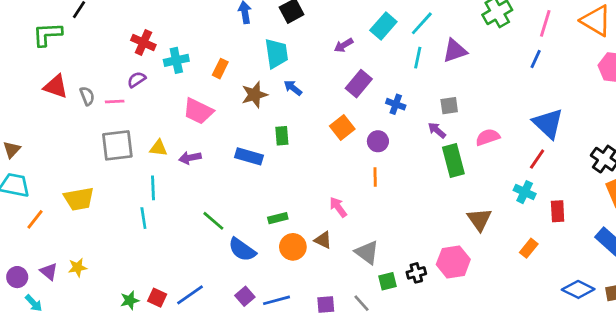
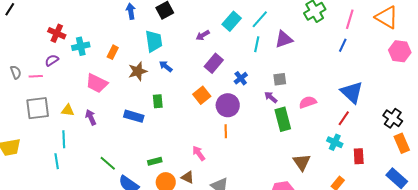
blue cross: (396, 104) -> (241, 78), turned 32
purple circle: (378, 141) -> (228, 105), size x1.5
purple arrow: (190, 158) -> (91, 117), turned 77

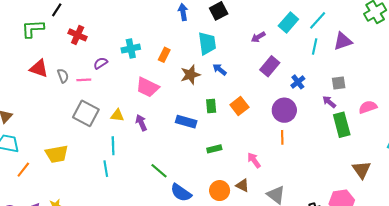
red cross: (57, 33) -> (78, 35), moved
orange square: (202, 95) -> (239, 106), moved
gray square: (38, 108) -> (86, 113), turned 35
green rectangle: (155, 161) -> (214, 149), moved

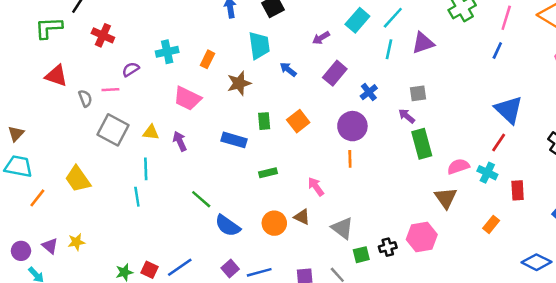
blue arrow: (220, 69) -> (288, 69), moved
gray semicircle: (63, 76) -> (85, 98), moved
pink semicircle: (368, 107) -> (458, 166), moved
yellow trapezoid: (57, 154) -> (78, 179), turned 65

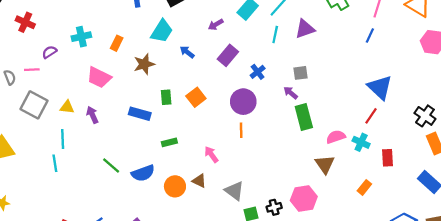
cyan trapezoid: (259, 45) -> (162, 31), turned 40
blue semicircle: (228, 226) -> (143, 173), moved, turned -55

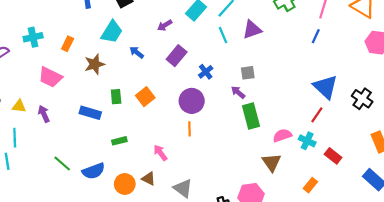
cyan line: (275, 34) -> (223, 35), turned -35
black cross: (425, 116) -> (362, 99), moved
red rectangle: (388, 158) -> (333, 156), turned -49

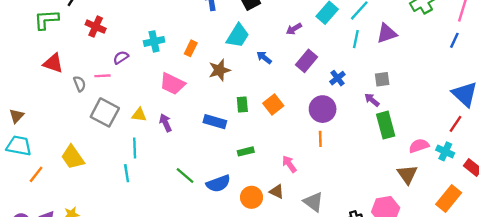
cyan line: (223, 35) -> (356, 39), turned 35
orange rectangle: (310, 185) -> (449, 198), size x1.6

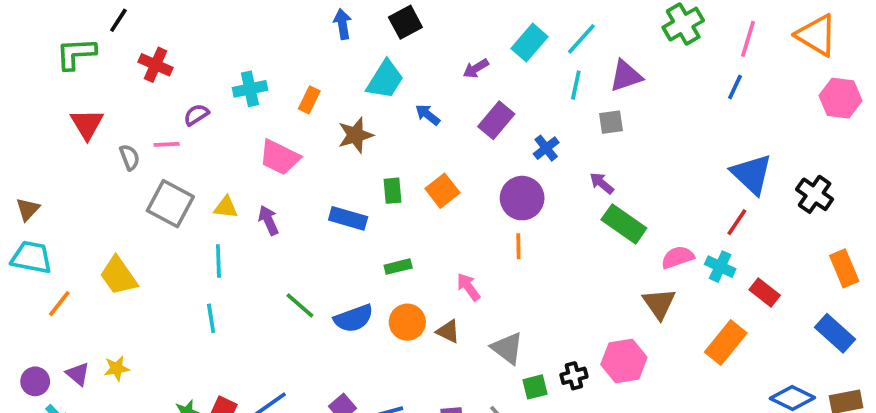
red triangle: (53, 63) -> (87, 124), turned 40
gray square: (382, 79) -> (611, 122), moved
green rectangle: (386, 125) -> (624, 224), turned -40
cyan line: (127, 173) -> (211, 318), moved
orange circle: (252, 197) -> (407, 322), moved

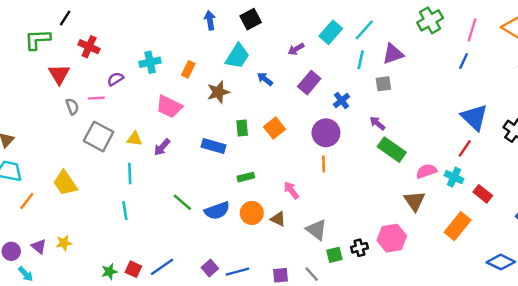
red triangle: (87, 124) -> (59, 74), moved
purple arrow: (268, 220) -> (162, 147), turned -114

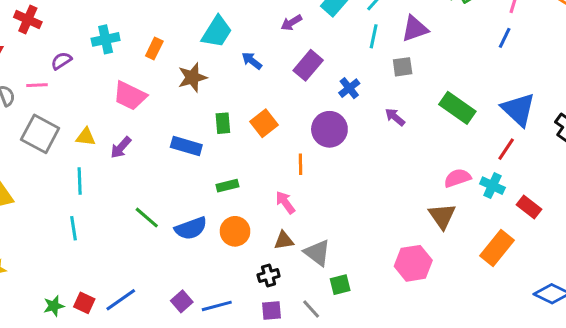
green rectangle: (392, 150) -> (457, 108), moved
orange line: (324, 164) -> (301, 164), moved
brown triangle: (278, 219) -> (284, 240), moved, turned -35
black cross: (359, 248) -> (269, 275), moved

